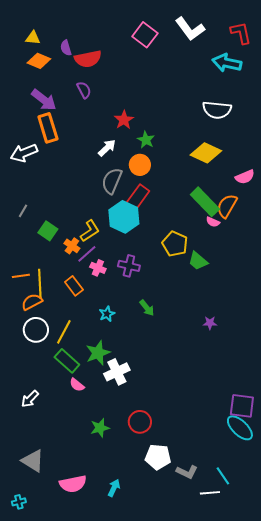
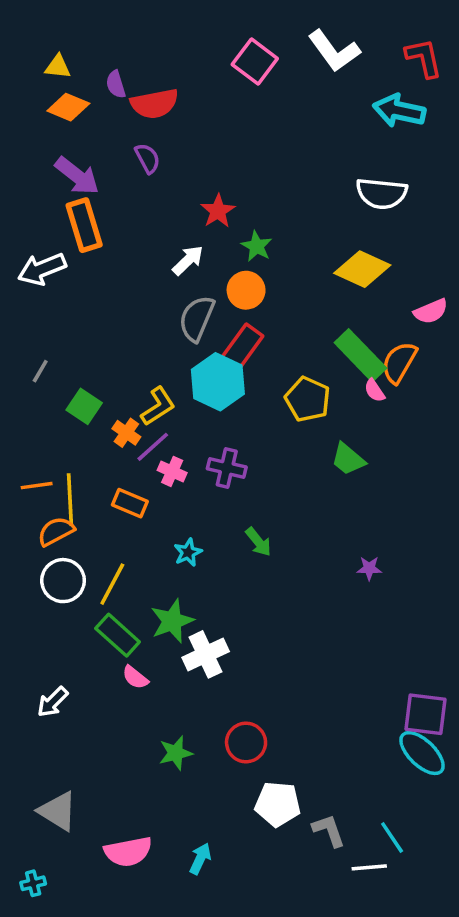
pink semicircle: (213, 222) -> (375, 391), turned 32
yellow pentagon: (175, 244) -> (308, 399), moved
orange rectangle: (74, 286) -> (130, 503), turned -30
gray L-shape: (187, 472) -> (329, 830), turned -135

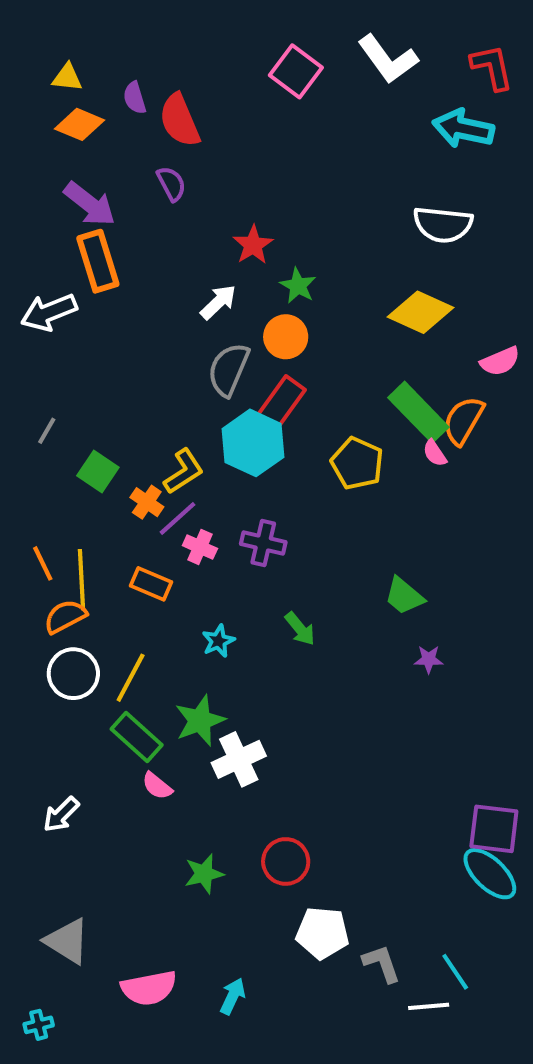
red semicircle: (155, 104) -> (180, 120), turned 78
green trapezoid: (348, 459) -> (404, 596), moved
orange line: (37, 486) -> (43, 563), turned 72

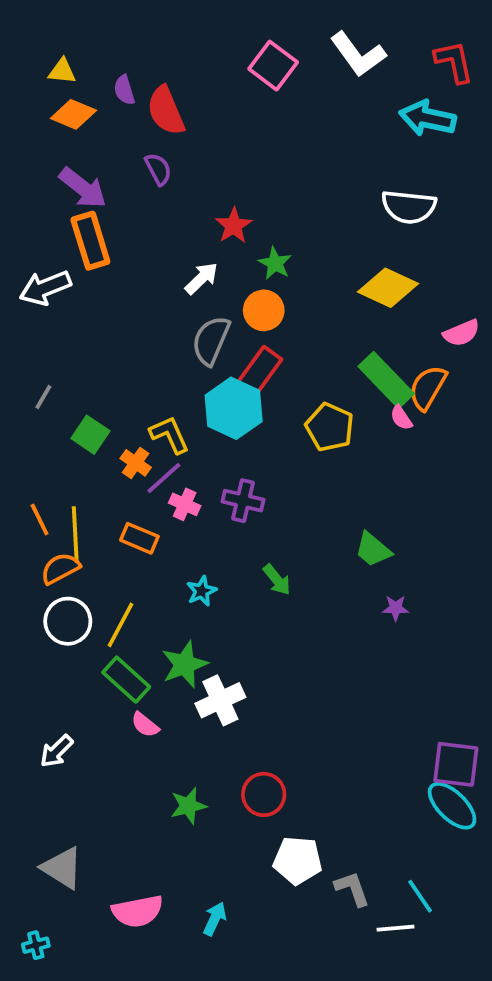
yellow L-shape: (184, 472) -> (170, 435), turned -81

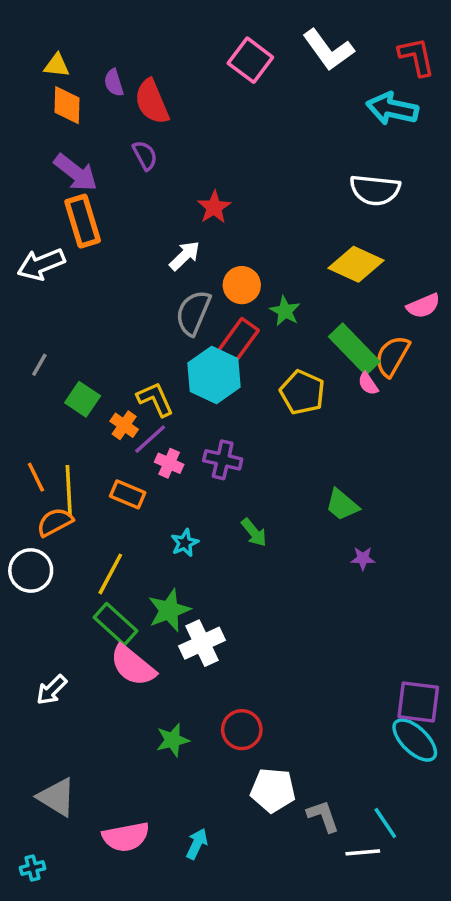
orange diamond: (73, 114) -> (67, 105), turned 69
green star: (275, 263) -> (285, 311), moved
white circle: (68, 621) -> (31, 570), moved
pink semicircle: (145, 725) -> (133, 666), size x1.8

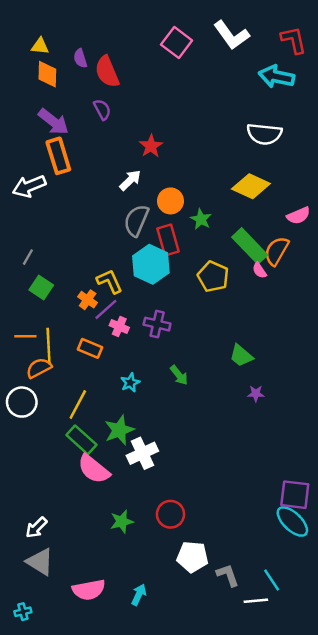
red rectangle: (238, 340) -> (168, 240), turned -52
green square: (83, 399) -> (41, 287), moved
orange line: (36, 477) -> (25, 336), turned -65
white arrow: (51, 690) -> (36, 528), moved

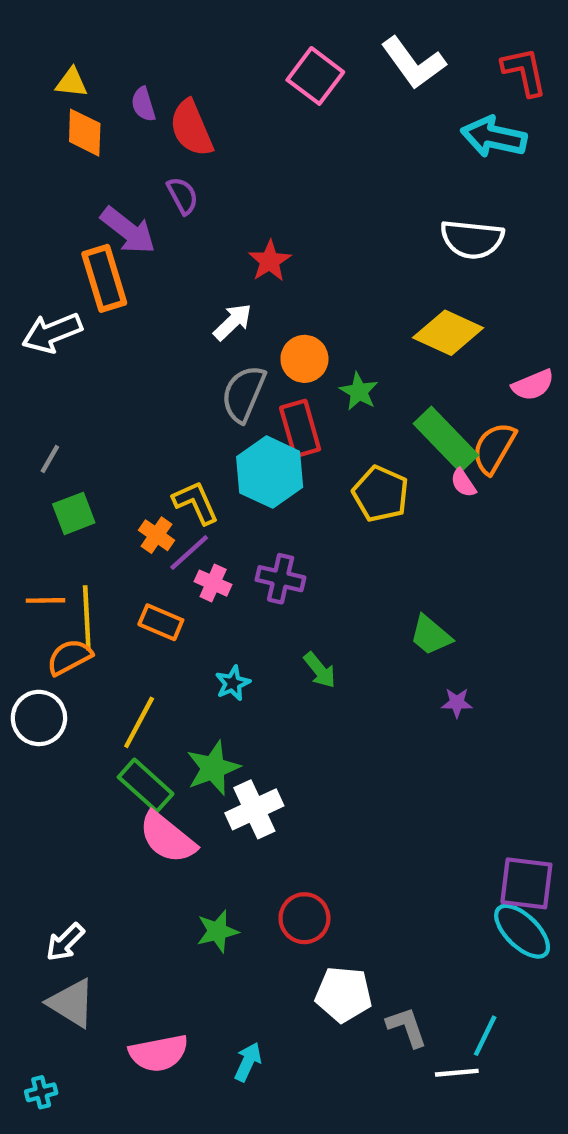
purple arrow: (53, 122) -> (128, 230), moved
green square: (41, 287) -> (74, 513), turned 35
cyan line: (272, 580) -> (485, 1036), turned 60

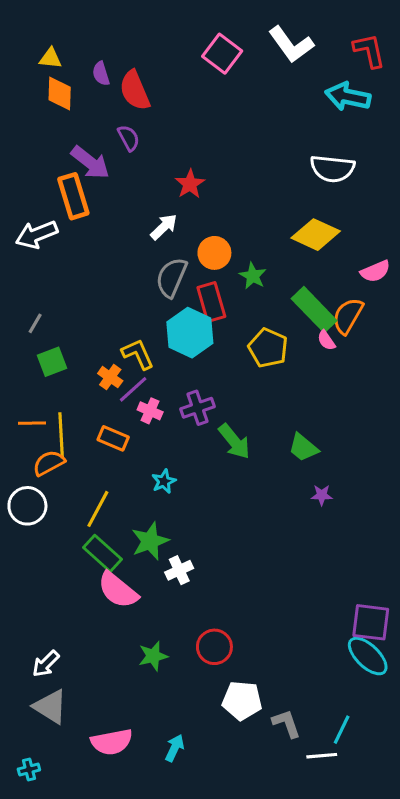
purple cross: (281, 579) -> (198, 408), turned -32
green arrow: (320, 670) -> (234, 441), moved, size x1.4
white cross: (254, 809) -> (179, 570), size x0.7

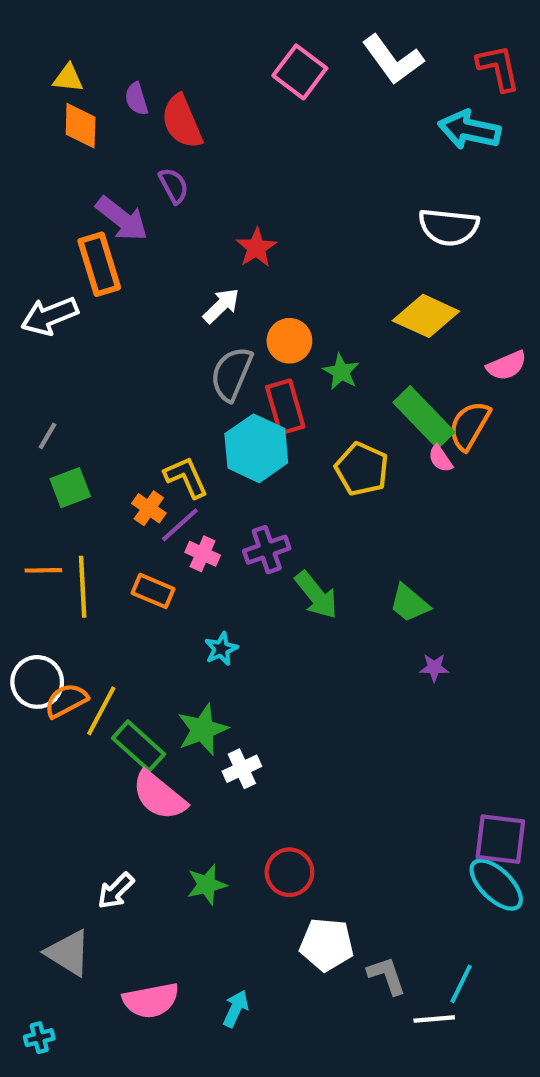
orange semicircle: (49, 463) -> (66, 701), moved
yellow line: (98, 509) -> (101, 711), moved
white arrow: (46, 664) -> (116, 891), moved

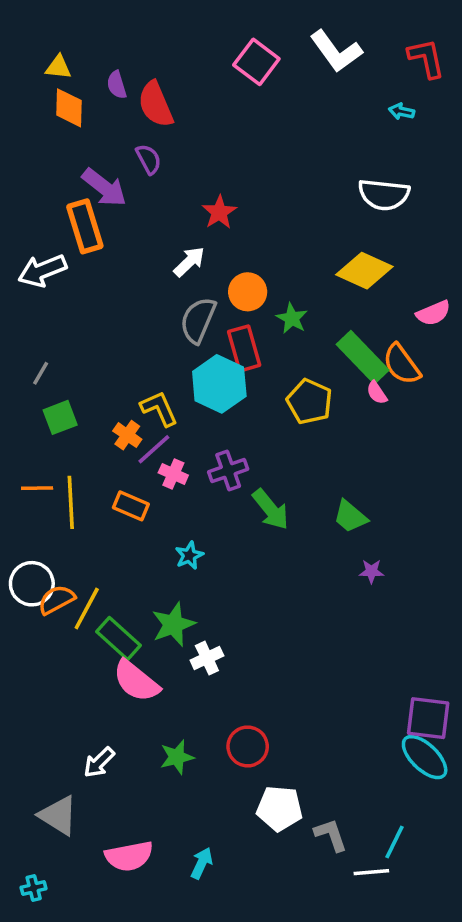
cyan arrow: (469, 130) -> (402, 111), size x0.5
orange semicircle: (469, 426) -> (402, 364), turned -66

